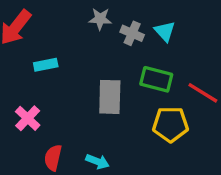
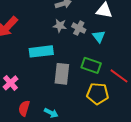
gray cross: (132, 33) -> (79, 28), moved
cyan rectangle: (46, 65) -> (41, 51), moved, size x1.6

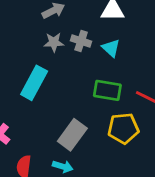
cyan rectangle: (41, 51) -> (34, 83), turned -45
gray rectangle: (62, 74) -> (72, 135), moved, turned 40

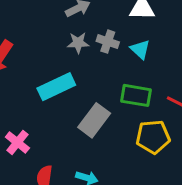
cyan rectangle: (34, 83) -> (56, 87), turned 36
gray rectangle: (72, 135) -> (94, 120), moved

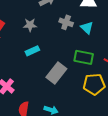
gray star: (78, 43) -> (30, 25), moved
cyan rectangle: (56, 87) -> (32, 51), size x0.6

